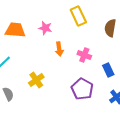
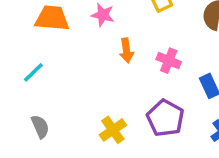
yellow cross: (36, 80) -> (113, 130), moved

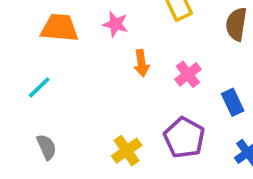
pink cross: (169, 61) -> (188, 74), turned 30

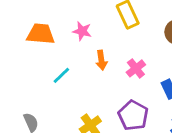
cyan line: (39, 87) -> (61, 75), moved

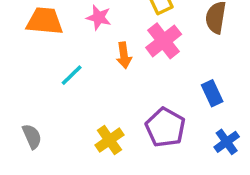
pink cross: (136, 68) -> (164, 41), moved, size x1.4

